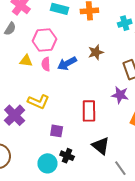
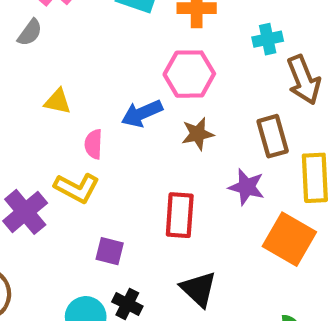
pink hexagon: (44, 40) -> (189, 74), moved
brown star: (96, 52) -> (198, 134), moved
pink semicircle: (46, 64) -> (93, 144), moved

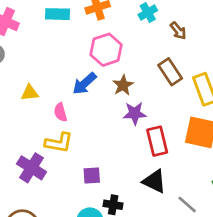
brown arrow: (304, 80) -> (178, 31), size x0.6
purple star: (247, 187) -> (135, 113), moved
red rectangle: (180, 215) -> (157, 141), moved

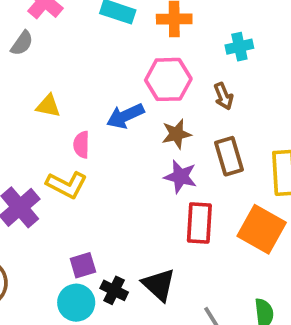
brown arrow: (178, 31) -> (223, 96), moved
brown rectangle: (170, 72) -> (229, 156), moved
purple square: (92, 175) -> (83, 265), moved, turned -30
black triangle: (154, 181) -> (159, 285), moved

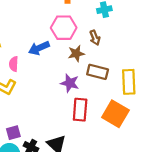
brown star: (176, 134) -> (76, 54), moved
brown rectangle: (229, 156) -> (98, 72), turned -60

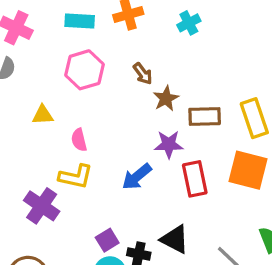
pink hexagon: (64, 28) -> (85, 70), moved
brown arrow: (95, 38) -> (143, 74), moved
blue arrow: (39, 48) -> (137, 177), moved

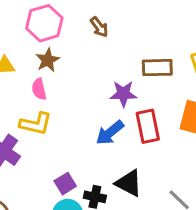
brown star: (166, 99) -> (48, 60), moved
blue arrow: (137, 177) -> (110, 133), moved

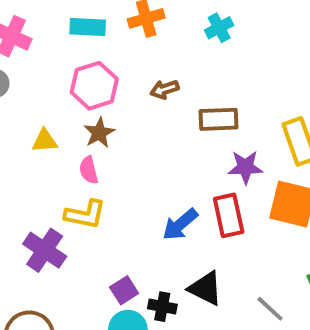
brown arrow: (99, 27) -> (164, 89), turned 110
brown rectangle: (157, 68) -> (219, 119), moved
purple star: (123, 94) -> (245, 167), moved

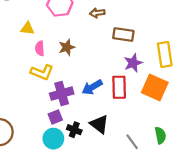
brown star: (99, 133) -> (67, 47), moved
purple star: (245, 167) -> (133, 63), turned -30
pink semicircle: (89, 170) -> (40, 48), moved
purple cross: (45, 250) -> (62, 94), moved, turned 30

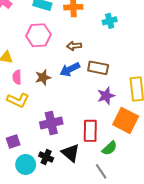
blue arrow: (92, 87) -> (70, 69), moved
red rectangle: (119, 87) -> (90, 131), moved
purple cross: (62, 94) -> (51, 123), moved
purple square: (55, 117) -> (13, 141), moved
green semicircle: (160, 135) -> (110, 148), moved, turned 56

